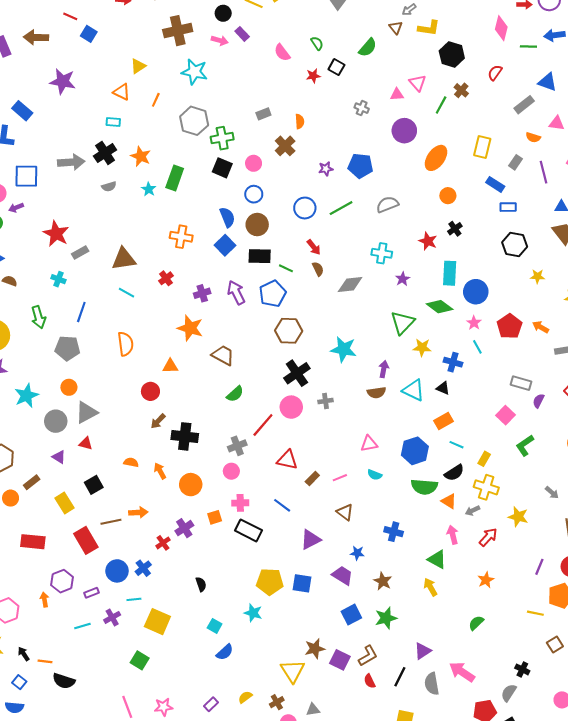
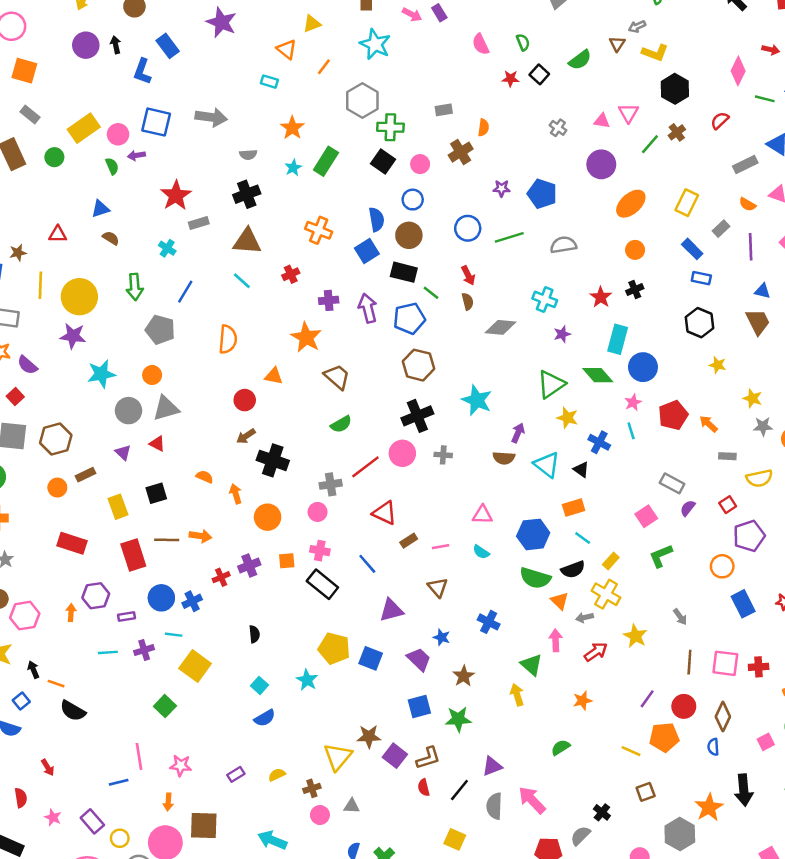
black cross: (105, 153) -> (247, 194), moved

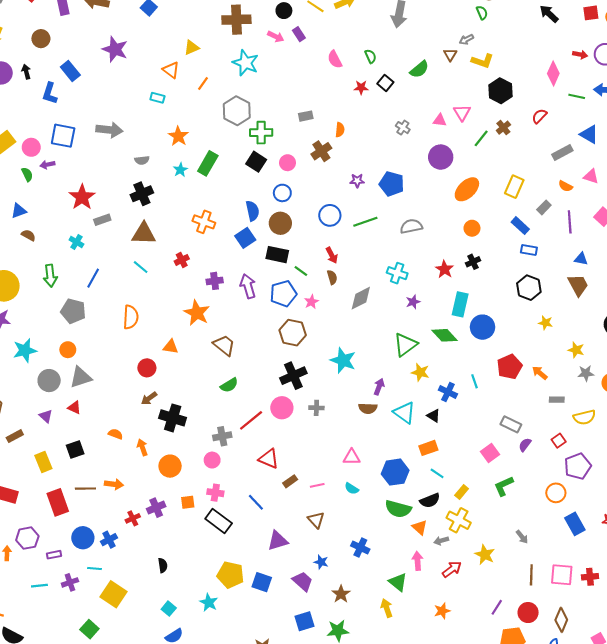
gray diamond: (501, 327) -> (361, 298), turned -30
pink star: (633, 402) -> (311, 302), moved

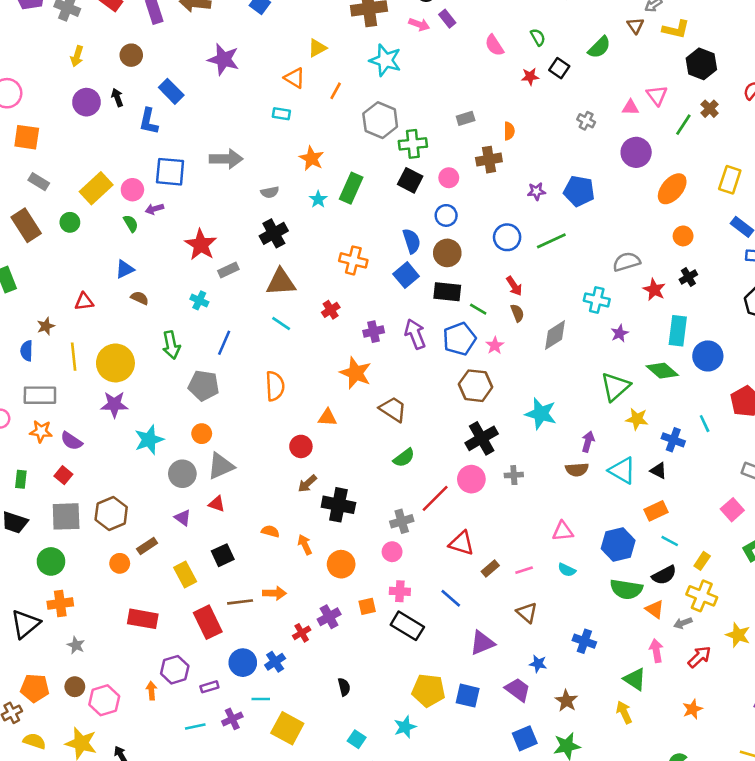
brown cross: (321, 151) -> (489, 160), turned 30
gray semicircle: (411, 226) -> (627, 262), moved
cyan star: (209, 602) -> (405, 727), turned 30

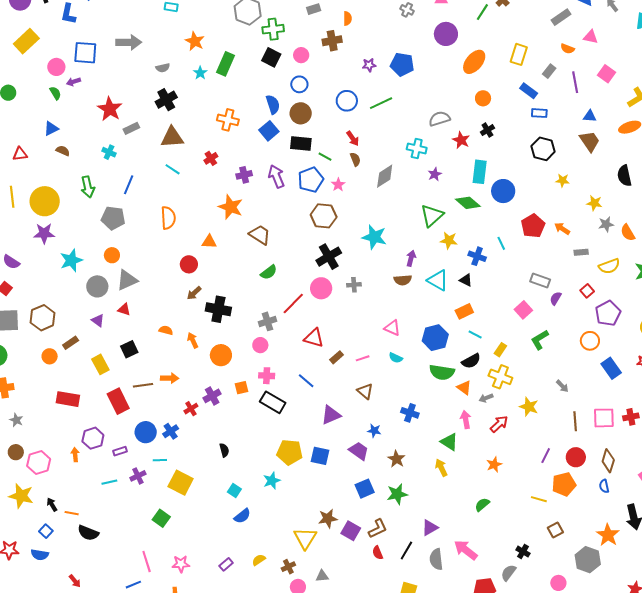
yellow rectangle: (96, 188) -> (26, 41), moved
pink triangle: (563, 531) -> (392, 328), turned 30

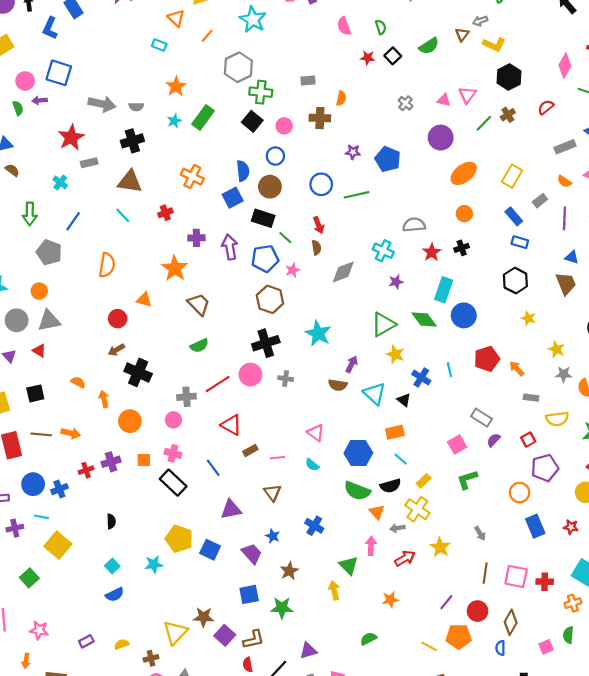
gray arrow: (129, 42) -> (102, 104), moved

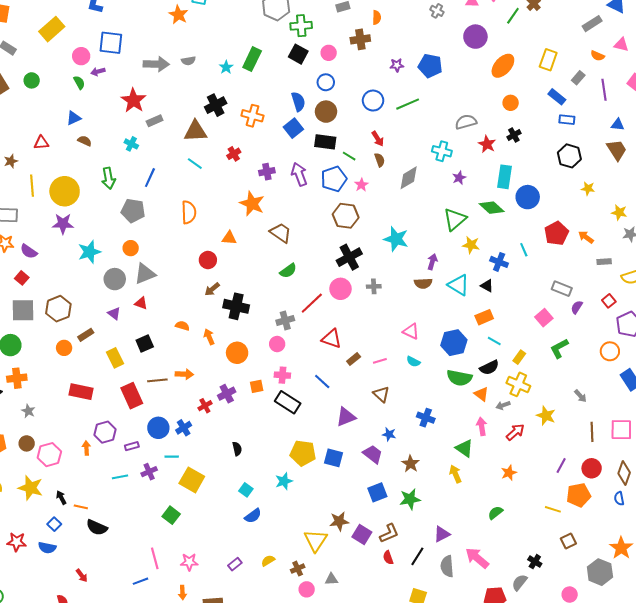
orange star: (176, 86) -> (178, 15), moved
black cross: (132, 141) -> (216, 105), moved

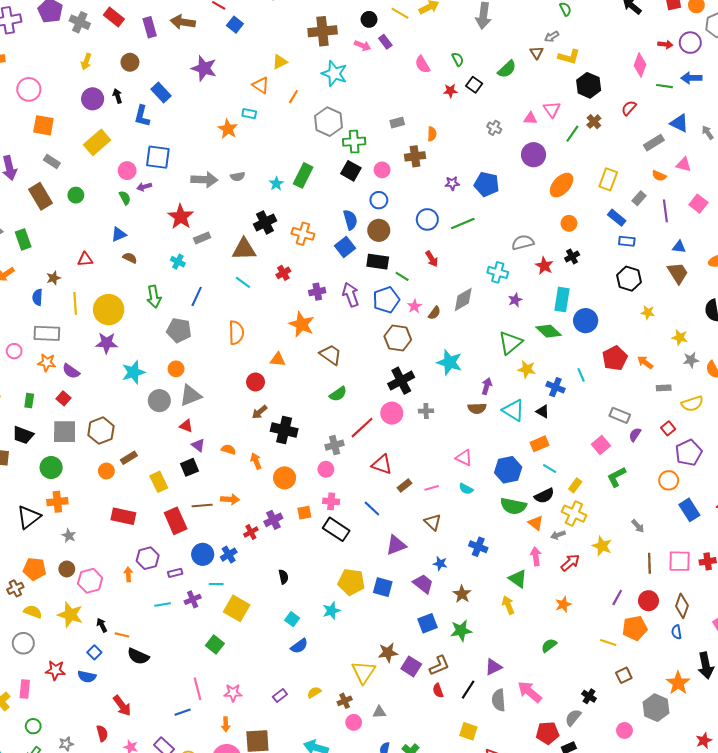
brown semicircle: (380, 160) -> (434, 313), moved, turned 56
purple triangle: (114, 313) -> (198, 445), moved
red arrow: (82, 576) -> (122, 706), size x1.5

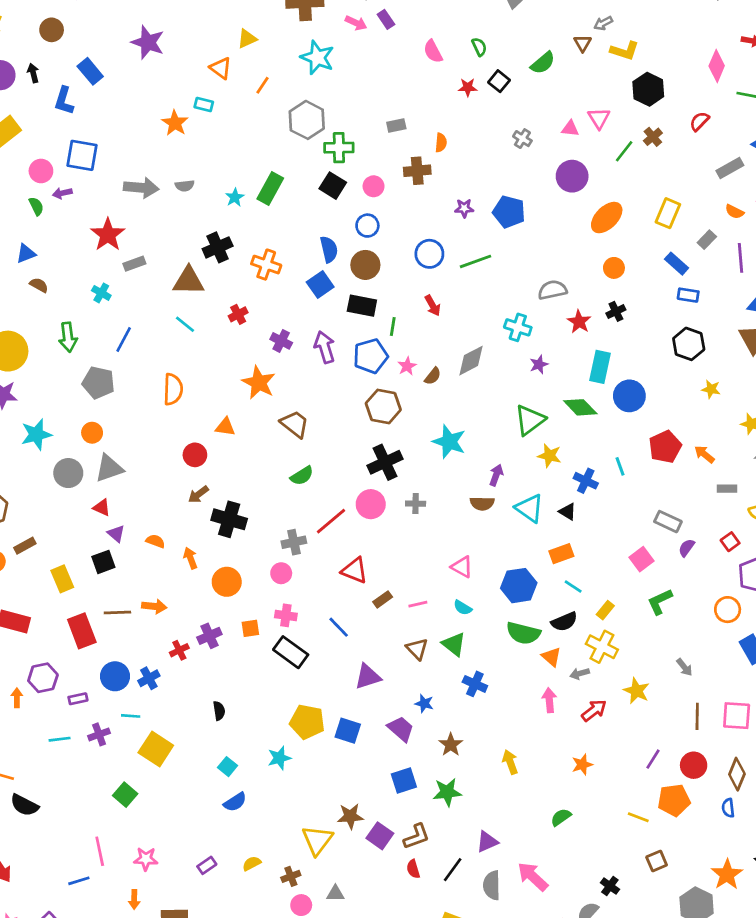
green line: (402, 276) -> (393, 327), turned 64
purple cross: (317, 292) -> (281, 341), turned 35
green triangle: (518, 579) -> (454, 644), moved

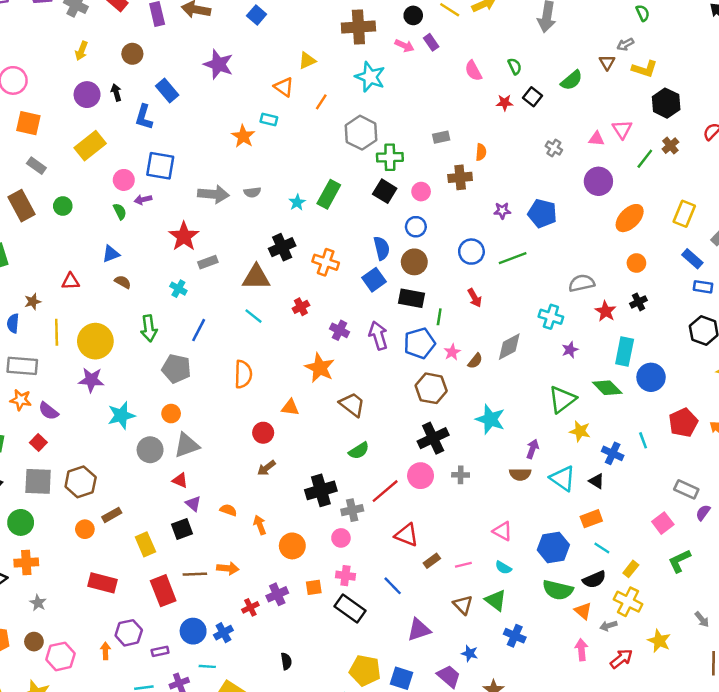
black cross: (229, 519) -> (321, 490), moved, turned -32

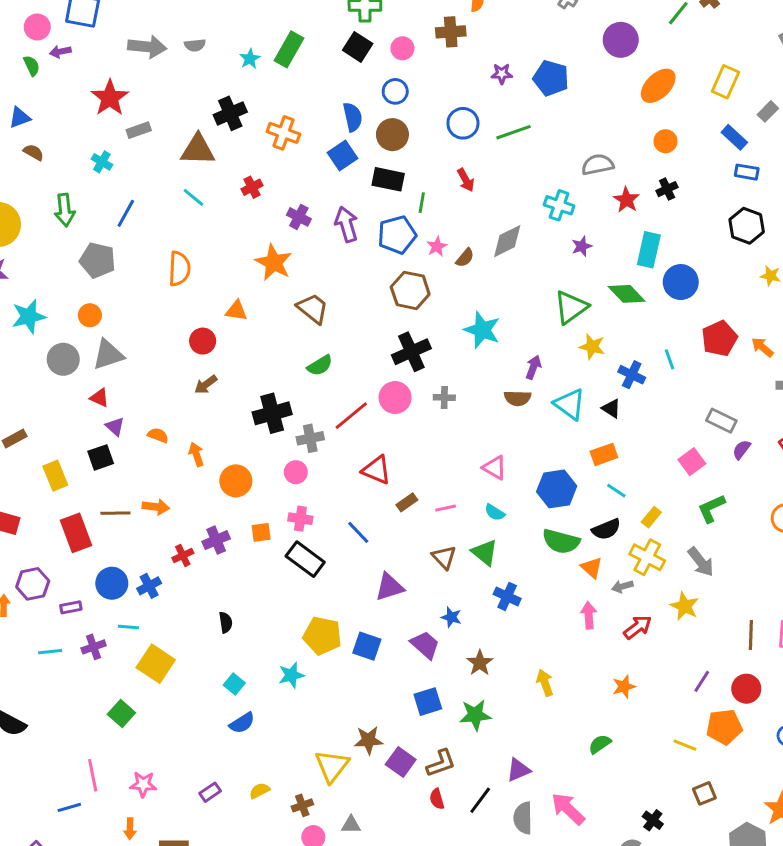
gray arrow: (702, 619) -> (701, 562), moved, size x1.5

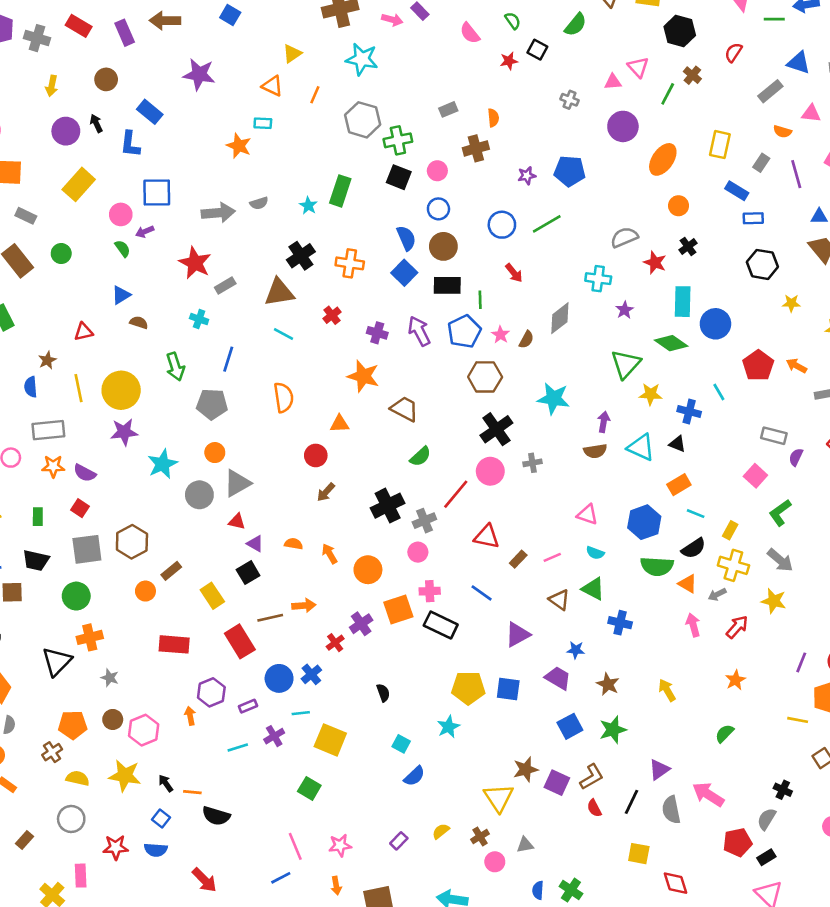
orange square: (261, 532) -> (398, 610), size x1.6

